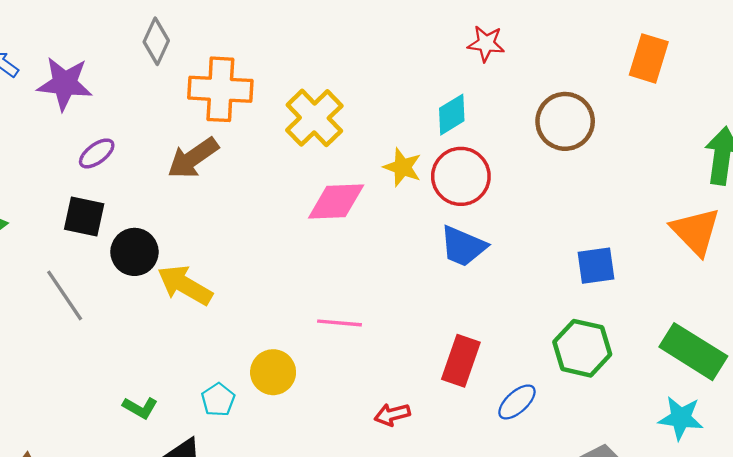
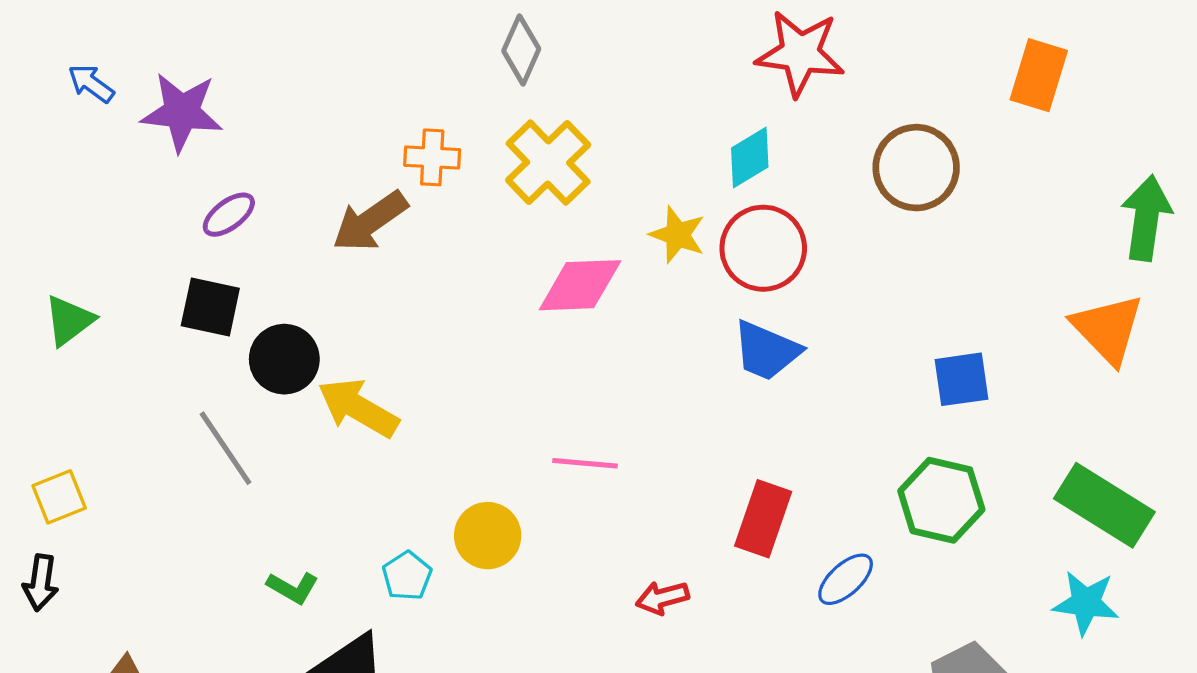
gray diamond: (156, 41) -> (521, 50), moved
red star: (486, 44) -> (800, 53), size x1.6
orange cross: (220, 89) -> (432, 157), moved, size x0.6
gray line: (65, 295) -> (225, 448), moved

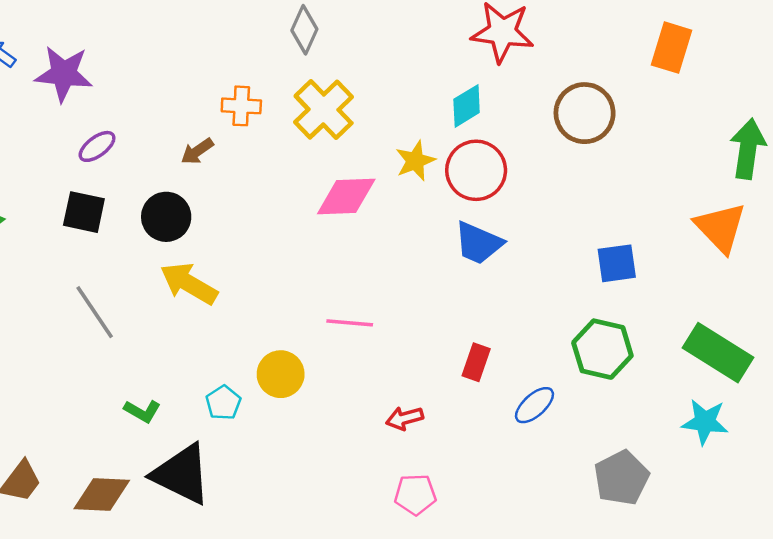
brown arrow: (370, 221) -> (197, 151), size x0.6
yellow star: (677, 235) -> (415, 161), turned 30
black circle: (284, 359) -> (166, 217), moved
red rectangle: (763, 519) -> (476, 362), size x0.7

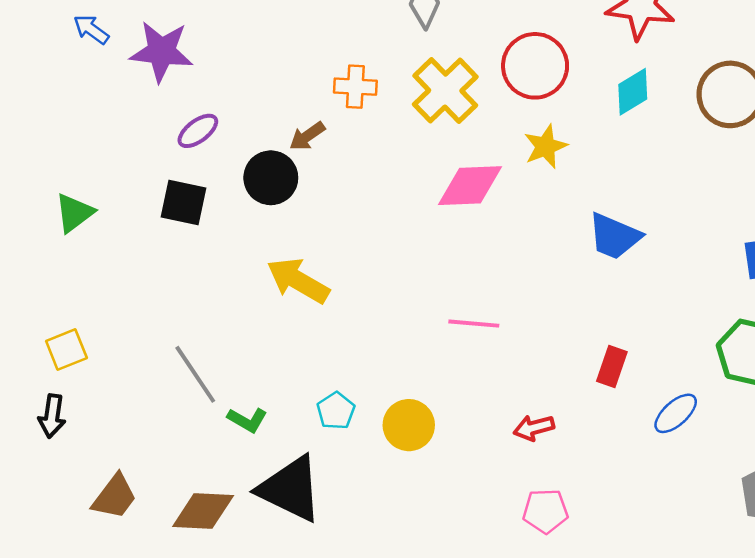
cyan diamond: (467, 106) -> (633, 92), moved
red circle: (476, 170) -> (535, 66), moved
black circle: (166, 217) -> (271, 178), moved
gray line: (95, 312) -> (195, 374), moved
yellow circle: (281, 374) -> (409, 425), moved

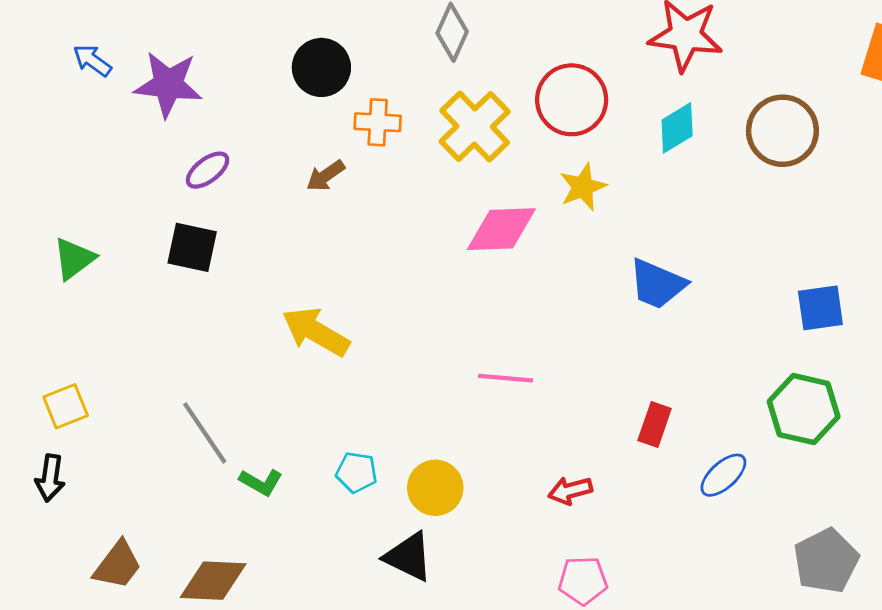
black circle: (271, 178) -> (321, 67), moved
cyan pentagon: (336, 411) -> (357, 472), turned -30
black triangle: (290, 489) -> (409, 557), moved, size x0.7

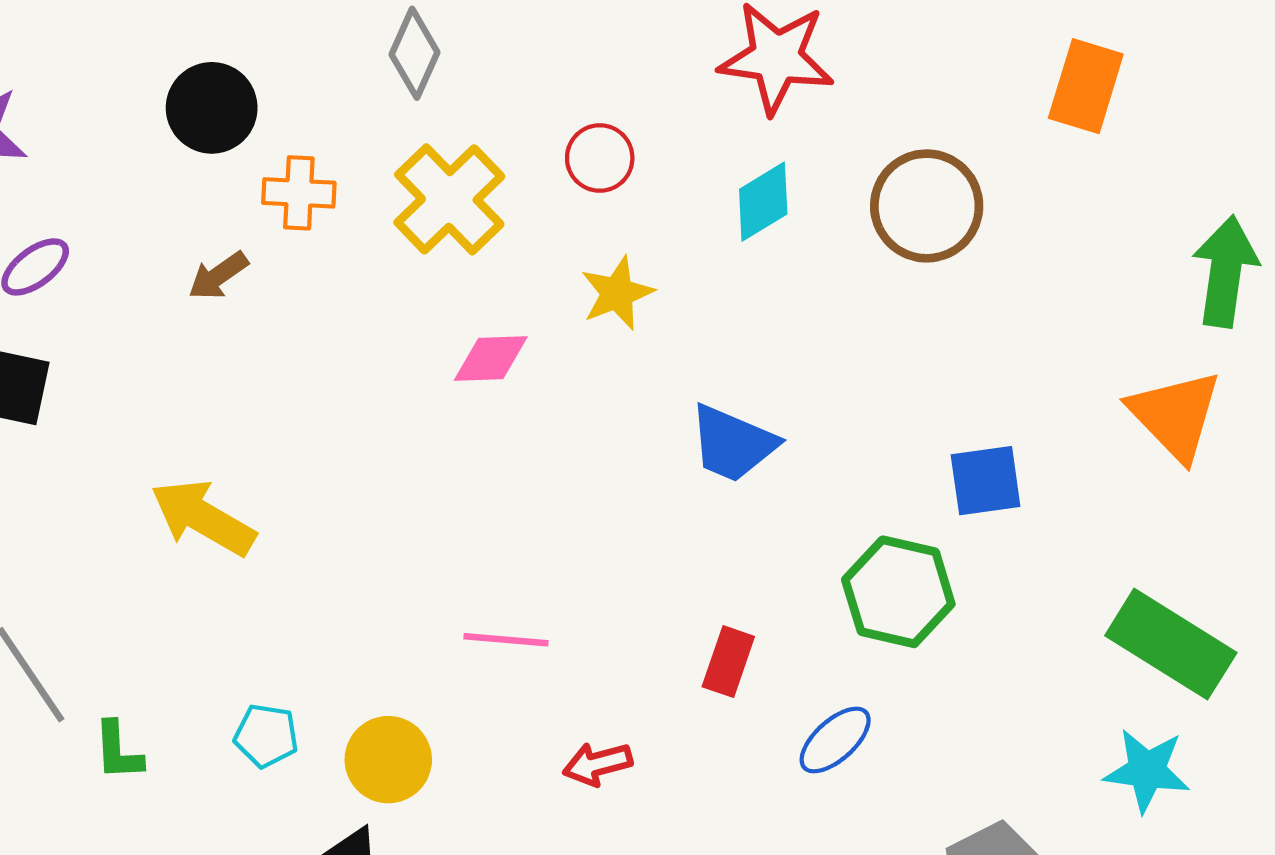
red circle: (572, 100) -> (600, 158), size x0.6
pink diamond: (501, 229) -> (491, 359), size x0.7
pink line: (506, 378) -> (506, 640), moved
green hexagon: (804, 409) -> (898, 592), moved
green L-shape: (261, 482) -> (118, 751), turned 57

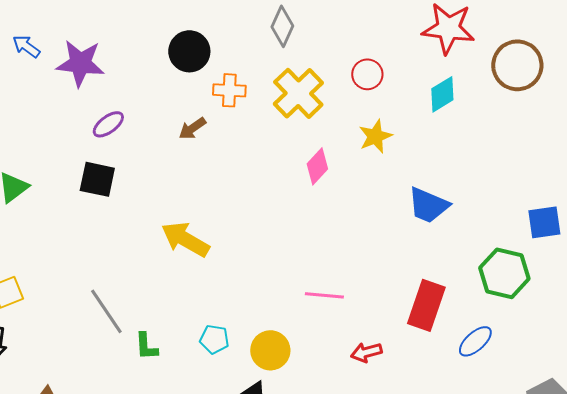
brown circle: (927, 206) -> (517, 65), moved
pink diamond: (491, 359) -> (317, 166), turned -45
red rectangle: (728, 662) -> (426, 305), size x1.6

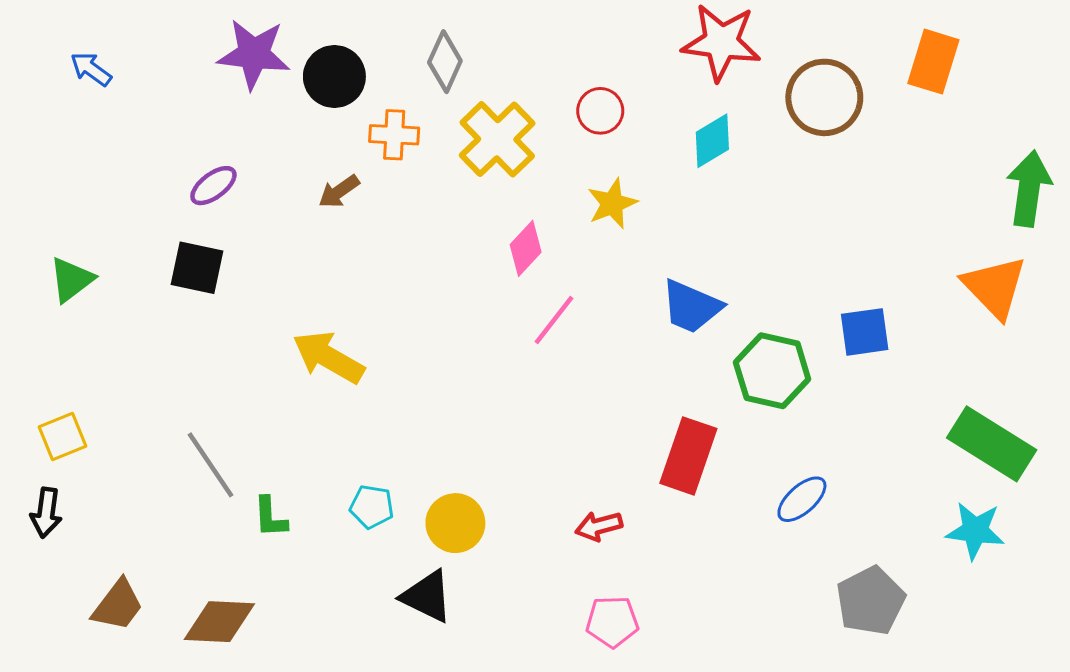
gray diamond: (282, 26) -> (445, 62), moved
purple star: (80, 63) -> (254, 54), moved
green hexagon: (504, 273) -> (772, 371), moved
pink line: (324, 295) -> (554, 320), moved, turned -57
blue ellipse: (475, 341) -> (802, 499), moved

